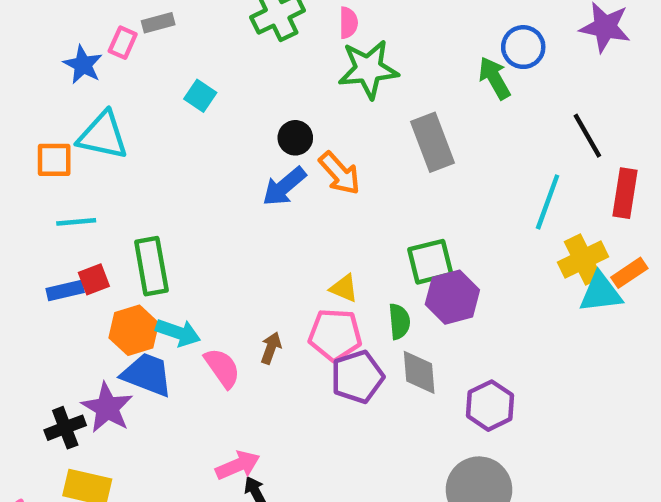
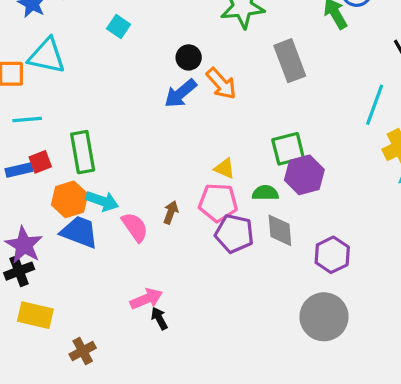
green semicircle: (399, 321) -> (265, 193), turned -85
purple pentagon: (357, 377) -> (234, 234), turned 30
purple star: (107, 408) -> (24, 245), moved

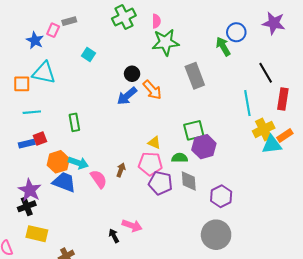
cyan line: (375, 105) -> (247, 103), turned -30
green rectangle: (83, 152) -> (74, 122), moved, size x0.7
pink arrow: (146, 299) -> (132, 226), moved, turned 42

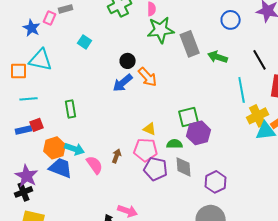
green arrow: (223, 46) -> (218, 57), moved, turned -42
gray rectangle: (195, 76) -> (190, 44), moved

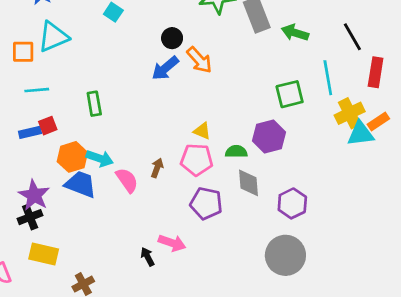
cyan triangle: (41, 60) -> (53, 37), turned -35
green square: (189, 117) -> (290, 94), moved
purple pentagon: (156, 169) -> (206, 203), moved

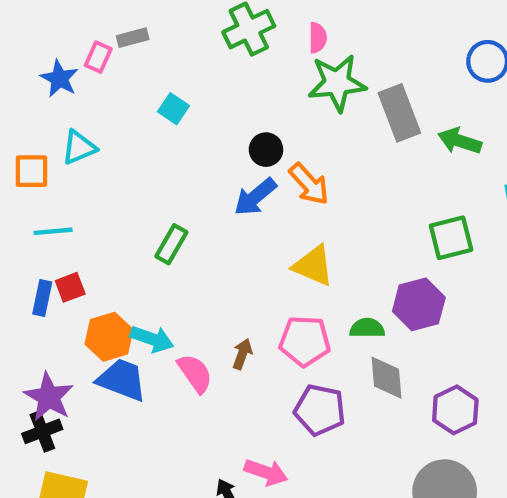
cyan triangle: (53, 37) -> (79, 147), size x0.7
green rectangle: (94, 104) -> (171, 244), moved, turned 40
yellow triangle: (202, 131) -> (313, 266), moved, size x1.5
blue rectangle: (30, 132) -> (42, 298), turned -65

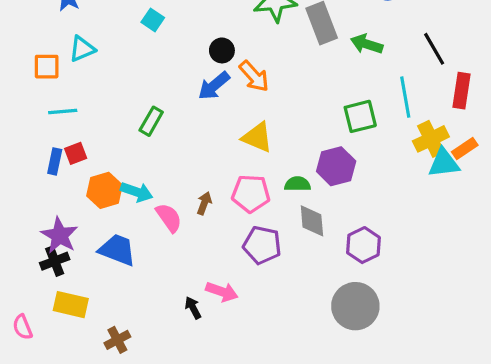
blue trapezoid: (122, 380) -> (117, 250), moved

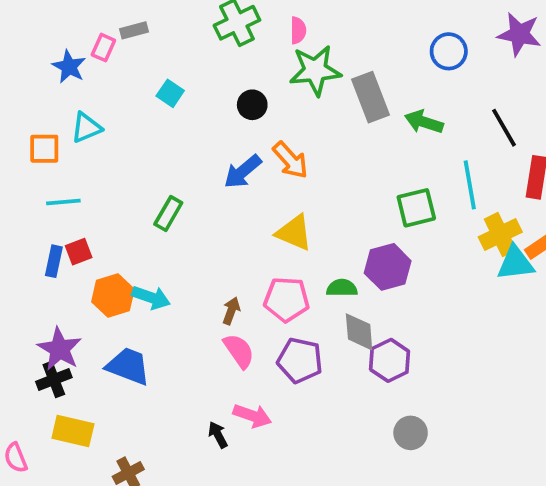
black circle: (222, 50) -> (252, 105), moved
pink semicircle: (169, 218) -> (239, 351), moved
purple hexagon: (363, 245) -> (390, 360), moved
gray circle: (355, 306) -> (411, 433), size x0.6

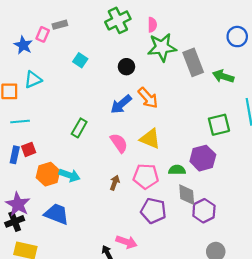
pink semicircle: (239, 351) -> (119, 143), moved

